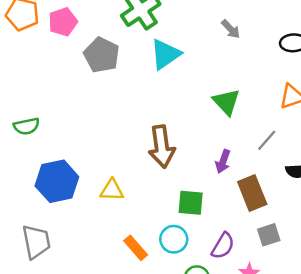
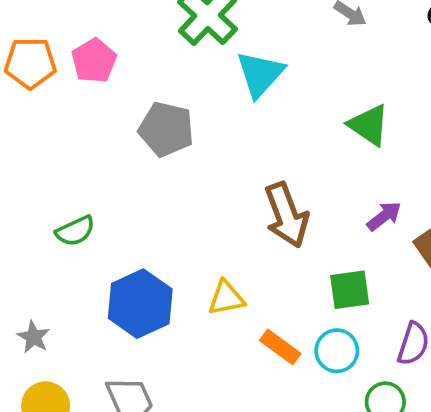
gray pentagon: (102, 55) -> (166, 129), moved
purple arrow: (223, 161) -> (384, 216), turned -135
orange rectangle: (136, 248) -> (280, 347), moved

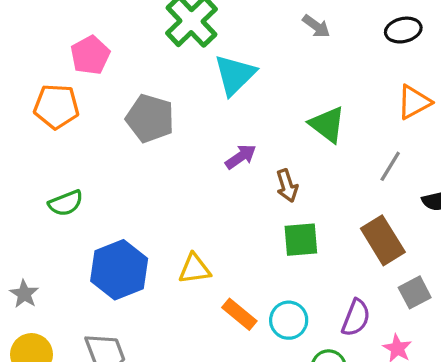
orange pentagon: (30, 63) -> (56, 106), moved
brown arrow: (286, 215) -> (287, 186), moved, size x0.6
purple arrow: (384, 216) -> (241, 157), moved
green square: (350, 290) -> (301, 240), moved

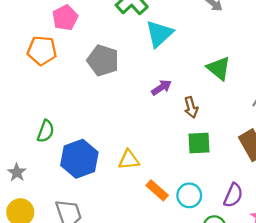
green semicircle: (66, 203) -> (46, 131), moved, turned -50

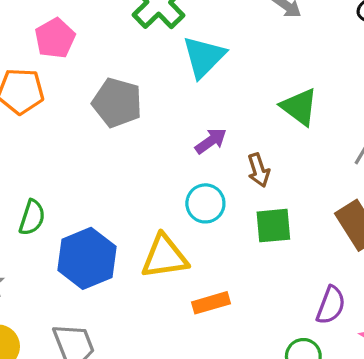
yellow triangle: (129, 160) -> (164, 257), size x1.4
orange rectangle: (157, 190) -> (211, 303), turned -55
cyan circle: (189, 195) -> (205, 203), moved

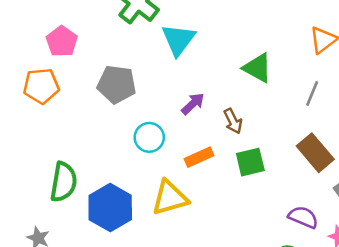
cyan circle: (205, 203) -> (149, 137), moved
green semicircle: (32, 217) -> (64, 182), size x1.4
orange rectangle: (211, 303) -> (199, 157), moved
purple semicircle: (331, 305) -> (303, 217), turned -80

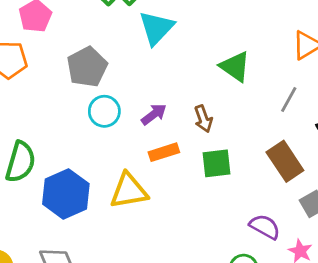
gray pentagon: (117, 84) -> (87, 67), turned 30
purple arrow: (193, 104) -> (154, 114), moved
cyan circle: (149, 137) -> (104, 111), moved

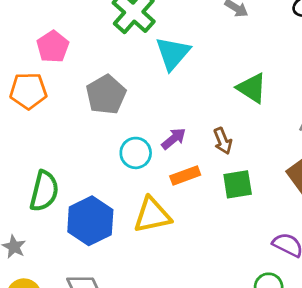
cyan circle: (104, 111) -> (136, 153), moved

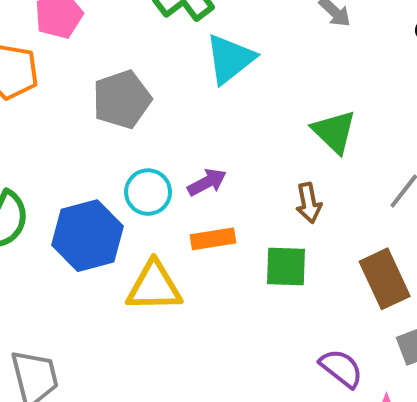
brown arrow: (223, 141) -> (309, 203), moved
blue hexagon: (90, 221) -> (88, 236), moved

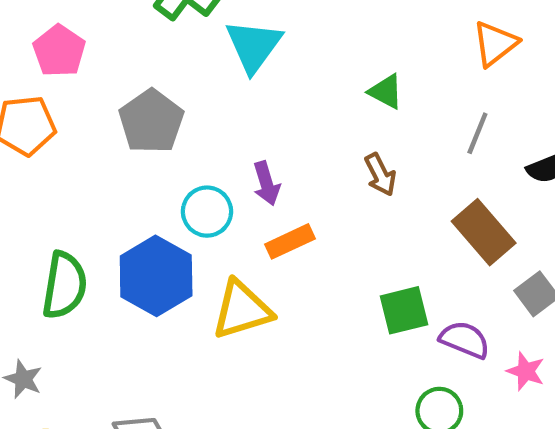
green triangle: (334, 132) -> (386, 92), size x0.7
purple arrow: (207, 182) -> (266, 183), turned 117
green square: (286, 266) -> (404, 310), moved

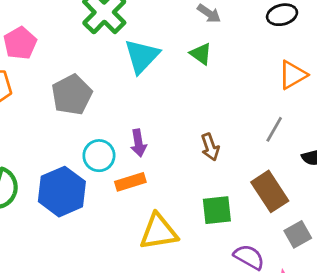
green triangle: (386, 92) -> (201, 54), moved
orange rectangle: (290, 241) -> (130, 182), moved
yellow triangle: (242, 310) -> (159, 232), moved
green square: (404, 310) -> (217, 210), moved

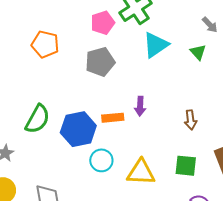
pink pentagon: (20, 43) -> (103, 23), moved
cyan circle: (99, 156) -> (101, 160), moved
orange rectangle: (130, 182) -> (113, 118), moved

